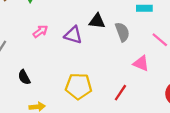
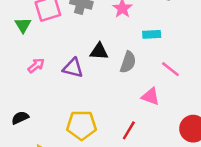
gray semicircle: (122, 32) -> (128, 62), turned 42
black semicircle: (24, 77) -> (20, 118), turned 96

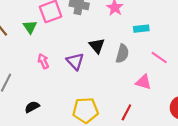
black triangle: (99, 51) -> (97, 46), turned 49
pink arrow: (36, 66) -> (43, 61), turned -72
purple triangle: (73, 68) -> (75, 61), turned 36

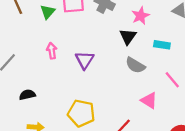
black triangle: (97, 46) -> (128, 37), moved
gray semicircle: (122, 54) -> (135, 65), turned 90

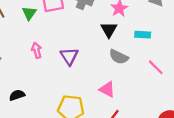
pink triangle: (149, 101) -> (107, 89), moved

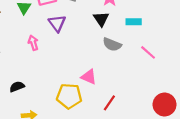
purple triangle: (69, 56) -> (57, 23), moved
pink triangle: (107, 89) -> (89, 77), moved

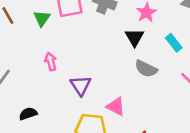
cyan rectangle: (134, 22) -> (174, 43), turned 48
purple triangle: (57, 23) -> (81, 85), moved

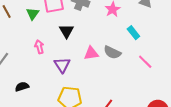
black triangle: (135, 37) -> (66, 31), moved
pink triangle: (116, 106) -> (91, 53), moved, turned -35

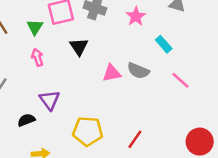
pink arrow: (39, 47) -> (38, 57), moved
purple triangle: (62, 65) -> (50, 100), moved

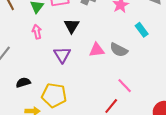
pink line: (180, 80) -> (125, 86), moved
purple triangle: (50, 100) -> (62, 55), moved
yellow pentagon: (88, 131) -> (54, 95), moved

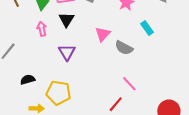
black triangle: (72, 26) -> (66, 20), moved
pink triangle: (97, 50) -> (103, 34), moved, turned -42

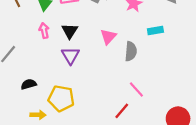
black triangle: (66, 20) -> (70, 31), moved
cyan rectangle: (147, 28) -> (155, 31), turned -64
gray semicircle: (124, 48) -> (131, 51), turned -114

